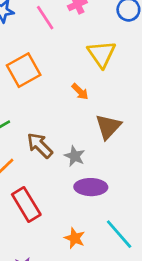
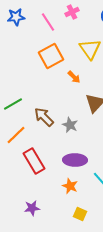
orange square: (24, 70) -> (51, 56), moved
purple ellipse: (91, 187) -> (75, 160), moved

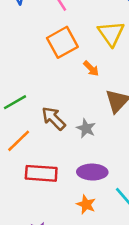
red rectangle: (34, 161) -> (41, 173), turned -55

